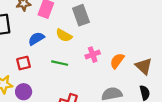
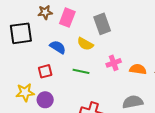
blue semicircle: (36, 39) -> (58, 47), turned 63
orange semicircle: (117, 61) -> (138, 69), turned 63

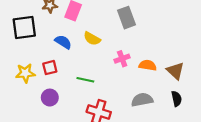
gray rectangle: (102, 24) -> (127, 18), moved
green line: (81, 71) -> (85, 80), moved
yellow star: (25, 92) -> (25, 73), moved

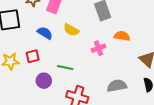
orange semicircle: (148, 65) -> (122, 36), moved
purple circle: (50, 98) -> (44, 81), moved

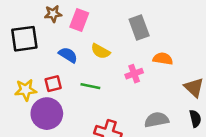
green line: (65, 67) -> (90, 86), moved
purple circle: (44, 81) -> (47, 114), moved, size x1.6

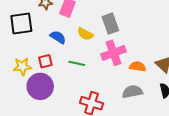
gray rectangle: (139, 28) -> (110, 24), moved
orange semicircle: (163, 59) -> (138, 66), moved
pink cross: (134, 74) -> (113, 53), size x1.6

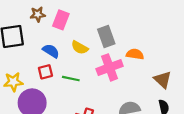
red square: (45, 61) -> (45, 72), moved
orange semicircle: (138, 66) -> (135, 54), moved

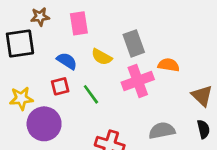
brown star: (38, 14) -> (40, 17), moved
pink rectangle: (61, 20) -> (79, 23), turned -30
green line: (71, 79) -> (91, 94), turned 42

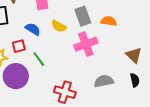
orange semicircle: (169, 65) -> (109, 21), moved
red square: (60, 86) -> (19, 46), moved
green line: (91, 94) -> (39, 59), moved

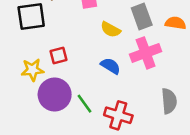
blue semicircle: (33, 29) -> (111, 66), moved
green line: (39, 59) -> (85, 104), moved
gray semicircle: (104, 81) -> (169, 101), turned 96

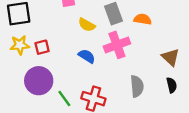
yellow star: (33, 70) -> (20, 45), moved
green line: (85, 104) -> (64, 99), moved

